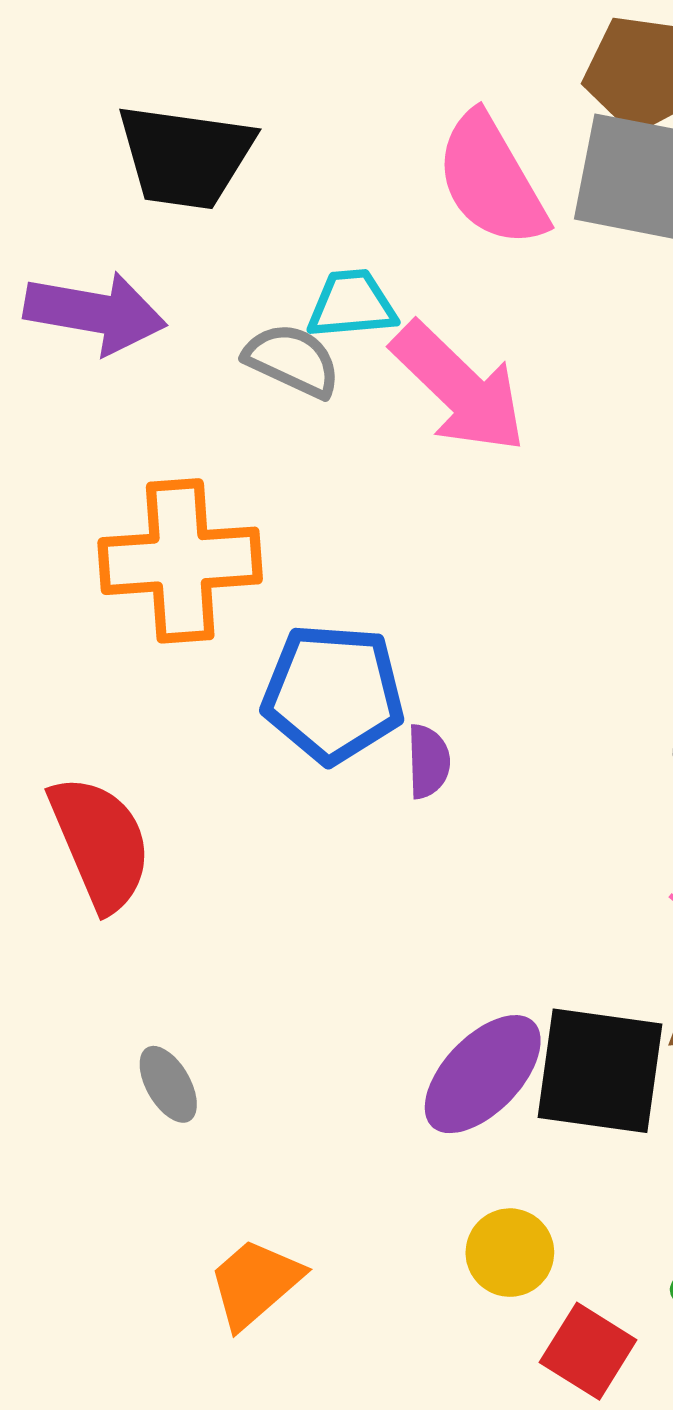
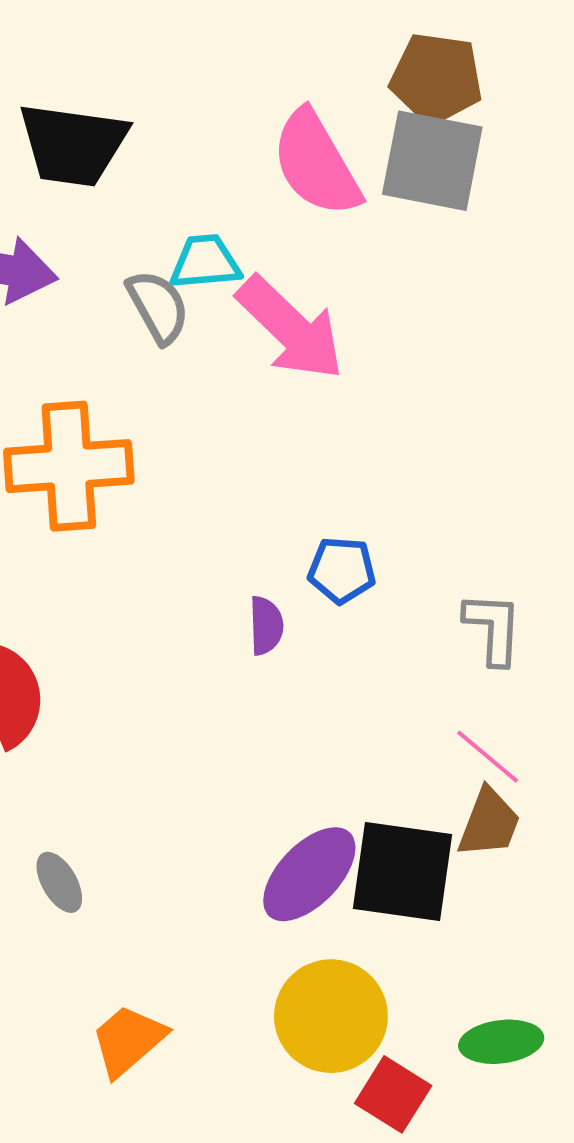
gray semicircle: (292, 360) -> (158, 307), turned 36
blue pentagon: (333, 693) -> (342, 570), moved, size x0.6
yellow circle: (510, 1253) -> (331, 1016), size x1.6

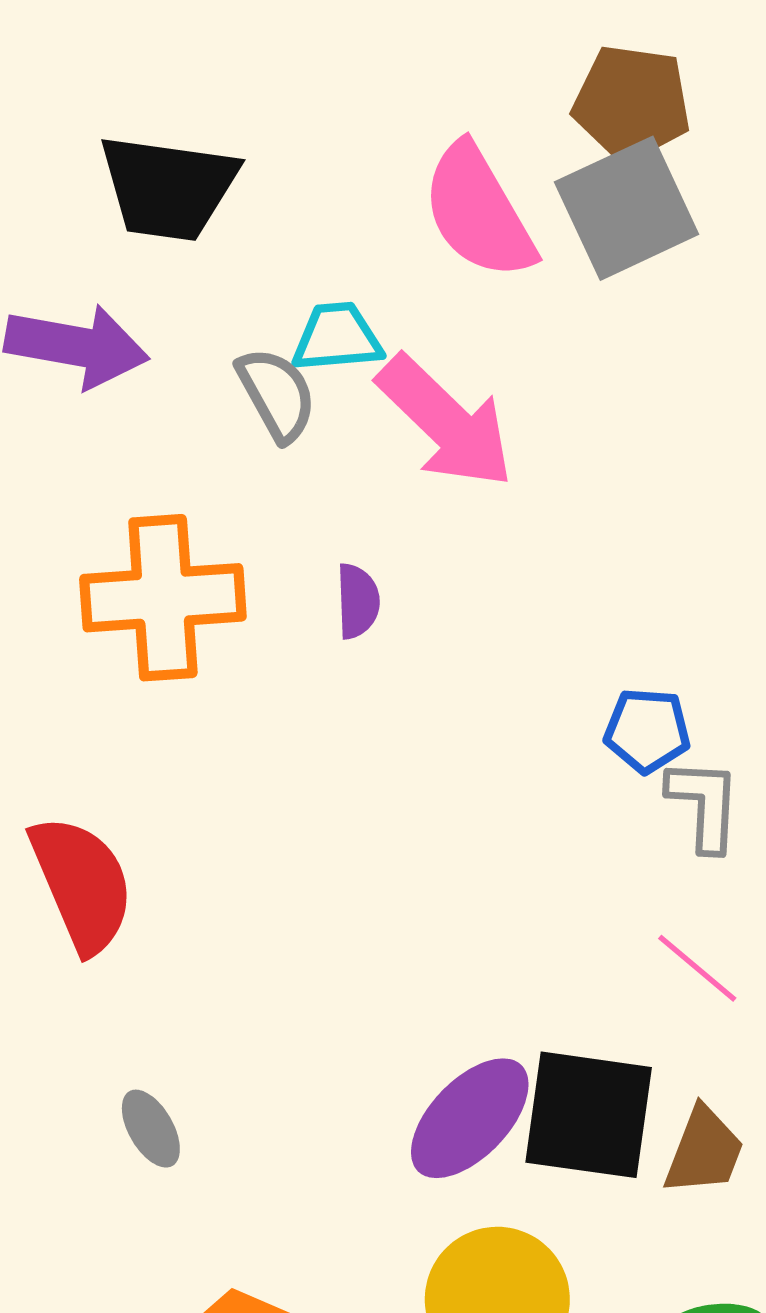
gray square: (432, 161) -> (627, 208), turned -36
blue pentagon: (342, 570) -> (647, 730), moved
purple semicircle: (266, 626) -> (358, 601), moved
brown trapezoid: (489, 823) -> (704, 1151), moved

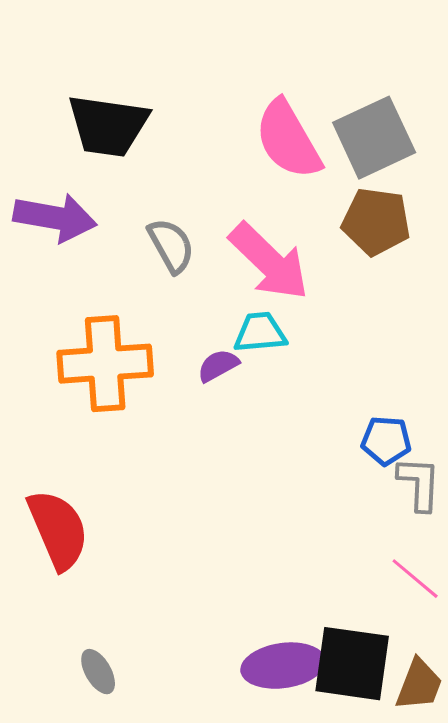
brown pentagon: (632, 103) -> (376, 222), moved
cyan trapezoid: (337, 337) -> (260, 333), moved
purple semicircle: (358, 601) -> (218, 366), turned -117
purple ellipse: (470, 1118) -> (283, 666), turned 38

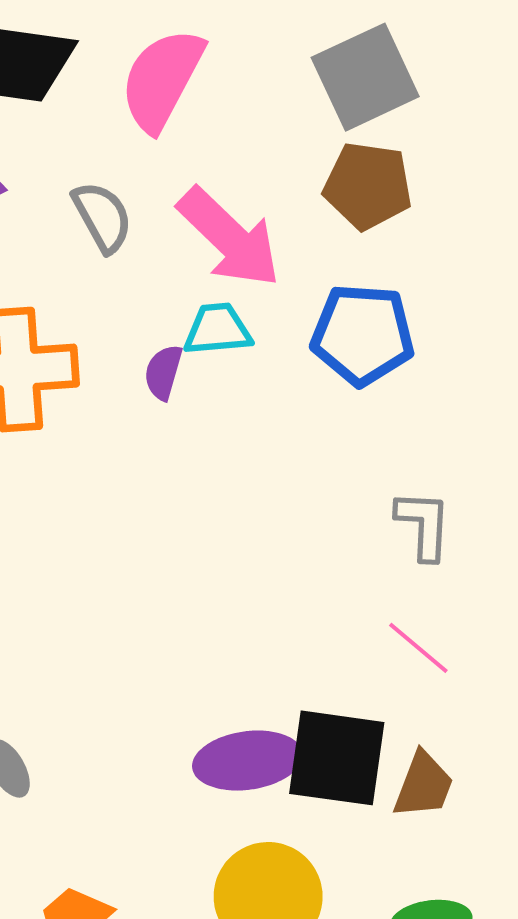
pink semicircle: (288, 140) -> (162, 80), moved, turned 58
purple semicircle: (218, 366) -> (163, 372), turned -45
blue pentagon: (386, 441) -> (363, 335), moved, size x1.6

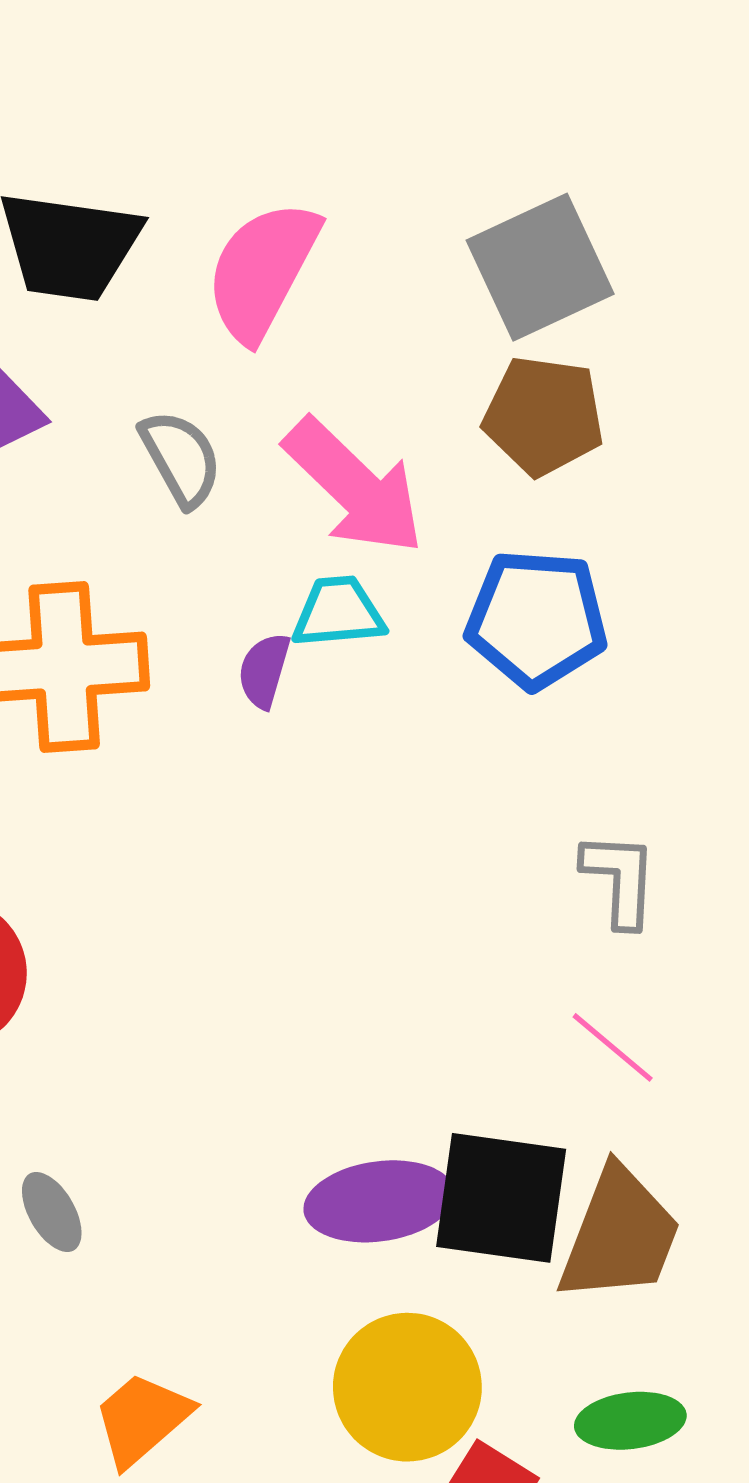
brown trapezoid: (423, 785) -> (620, 1235), size x1.5

